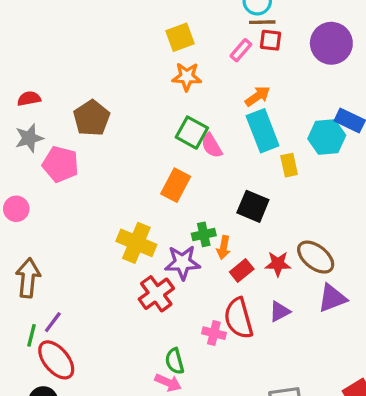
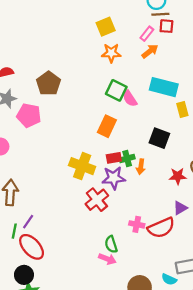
orange arrow: (258, 96) -> (150, 51), moved
cyan rectangle: (263, 131) -> (164, 87), turned -52
red rectangle: (242, 270) -> (114, 158), moved, turned 32
red semicircle: (239, 318) -> (161, 228), moved, turned -96

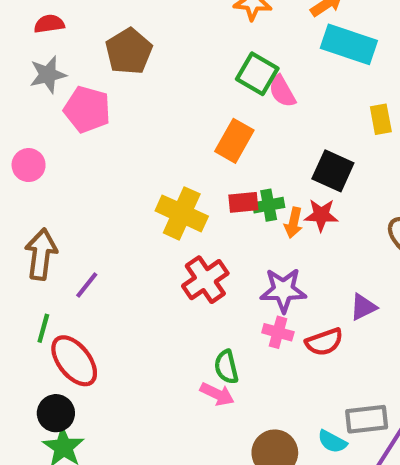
cyan rectangle: (164, 87) -> (349, 44), moved
red star: (178, 176) -> (321, 215), moved
purple star: (114, 178) -> (283, 290), moved
purple line: (28, 222) -> (87, 285), moved
red semicircle: (161, 228) -> (324, 342), size x0.7

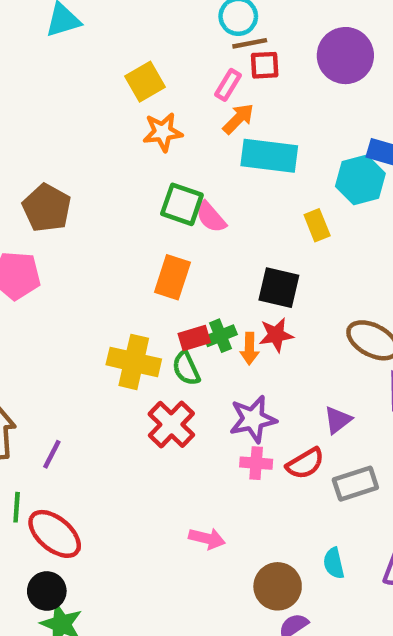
green semicircle: (226, 367) -> (186, 368), moved
gray rectangle: (367, 419) -> (355, 484), moved
cyan semicircle: (332, 442) -> (334, 563), turned 60

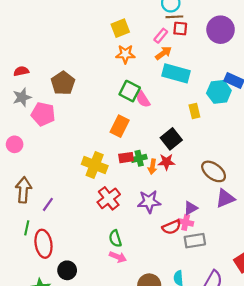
black square: (279, 288) -> (171, 139), turned 30
green semicircle: (186, 368) -> (115, 238), moved
pink cross: (256, 463) -> (186, 222), moved
red ellipse: (55, 534) -> (43, 244), turned 32
black circle: (47, 591) -> (67, 270), moved

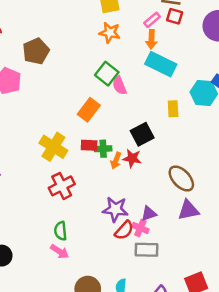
orange arrow: (163, 53) -> (151, 39), turned 119
purple star: (149, 202) -> (115, 209), moved
red semicircle: (172, 227) -> (124, 230), turned -36

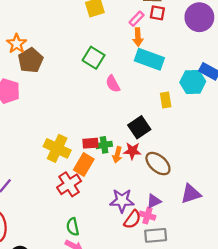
orange star: (110, 33) -> (17, 44), moved, turned 30
green square: (107, 74) -> (94, 58), moved
orange rectangle: (89, 110) -> (84, 164), moved
brown ellipse: (181, 178) -> (158, 164), moved

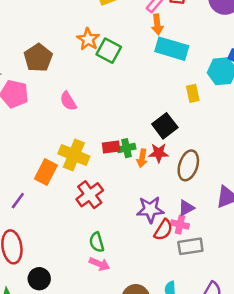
orange star: (17, 44) -> (88, 39), moved
pink semicircle: (113, 84) -> (68, 101), moved
orange rectangle: (84, 164) -> (46, 172), moved
brown ellipse: (158, 164) -> (188, 165), turned 70

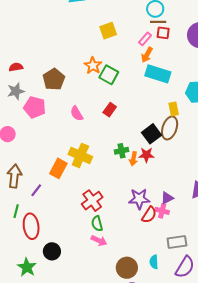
orange arrow: (157, 24) -> (147, 55), turned 35
red rectangle: (111, 147) -> (110, 110), moved, turned -48
brown ellipse: (188, 165) -> (170, 128), moved
red cross: (90, 195) -> (92, 201), moved
gray rectangle: (190, 246) -> (177, 242), moved

